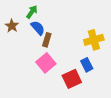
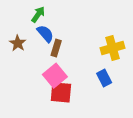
brown star: (12, 26) -> (18, 43), moved
red square: (72, 79) -> (61, 92), moved, turned 30

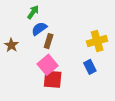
blue semicircle: (45, 34) -> (39, 29), turned -84
brown star: (18, 43) -> (11, 45), moved

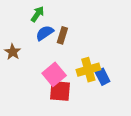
brown rectangle: (49, 41) -> (62, 35), moved
yellow cross: (97, 41) -> (88, 70), moved

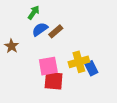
brown rectangle: (62, 35) -> (56, 31), turned 32
pink square: (54, 74) -> (48, 66), turned 30

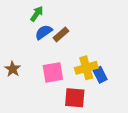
brown star: (12, 46) -> (13, 69), moved
red square: (54, 81) -> (75, 98), moved

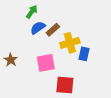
yellow cross: (86, 68) -> (70, 43), moved
blue rectangle: (100, 75) -> (84, 54), moved, turned 40

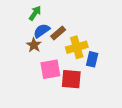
brown star: (11, 60) -> (34, 45), moved
red square: (65, 85) -> (71, 79), moved

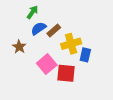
brown star: (34, 45) -> (19, 47), moved
pink square: (50, 69) -> (47, 64), turned -30

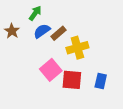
brown star: (19, 47) -> (12, 31), moved
blue rectangle: (85, 55) -> (101, 81), moved

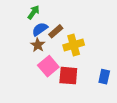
brown star: (12, 31) -> (38, 45), moved
blue rectangle: (101, 81) -> (104, 77), moved

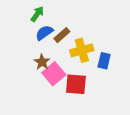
brown star: (38, 45) -> (42, 62), moved
blue rectangle: (104, 77) -> (104, 61), moved

